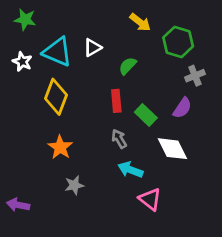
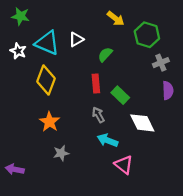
purple semicircle: (182, 108) -> (168, 90), moved, turned -36

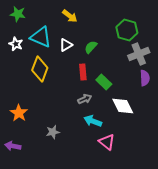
yellow arrow: (116, 19) -> (70, 16), moved
white triangle: (76, 39) -> (66, 45), moved
gray cross: (161, 63) -> (139, 54), size x1.5
gray arrow: (98, 115) -> (85, 99), turned 96
orange star: (50, 122) -> (19, 113), moved

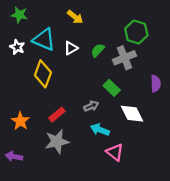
gray cross: (139, 54) -> (125, 58), moved
red rectangle: (83, 72) -> (57, 115), moved, turned 56
gray star: (53, 132) -> (57, 141), size x1.6

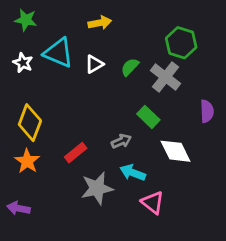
yellow arrow: (75, 17) -> (100, 23), turned -49
gray cross: (125, 58) -> (166, 77), turned -30
yellow diamond: (43, 74) -> (30, 123), moved
gray star: (57, 141) -> (97, 188), moved

